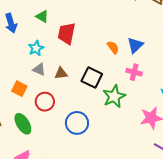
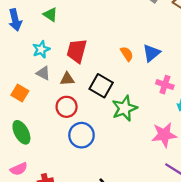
red trapezoid: (67, 33) -> (77, 51), moved
pink cross: (134, 72) -> (165, 85), moved
red circle: (45, 102) -> (67, 107), moved

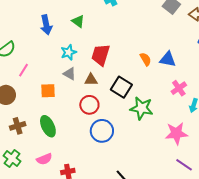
blue triangle: (151, 53) -> (168, 59), turned 48
pink cross: (165, 85) -> (179, 88), turned 35
orange square: (20, 93) -> (48, 91), turned -35
green star: (124, 108) -> (142, 108), turned 30

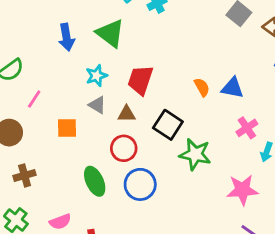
green triangle: (78, 21) -> (110, 33), size x1.6
green ellipse: (48, 126) -> (95, 181), moved

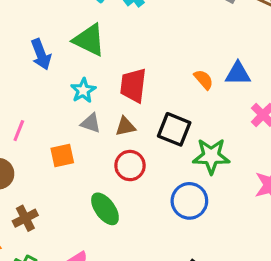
blue circle: (140, 184) -> (189, 201), moved

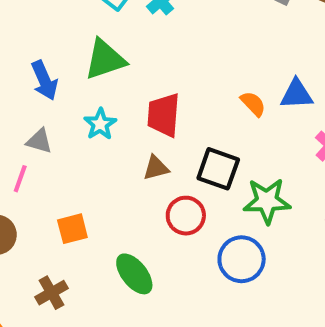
green triangle: (89, 40) -> (105, 59), turned -42
gray triangle: (91, 123) -> (39, 141), moved
orange square: (62, 156) -> (72, 229), moved
red circle: (130, 166) -> (186, 216), moved
brown cross: (25, 218) -> (51, 293), moved

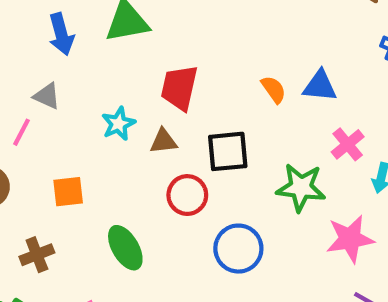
cyan star: (100, 124) -> (118, 124), moved
black square: (218, 169) -> (228, 151), turned -33
green star: (267, 201) -> (301, 187), moved

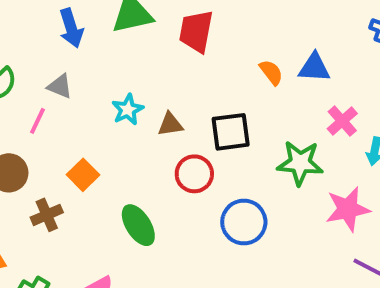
red trapezoid: (179, 88) -> (196, 31), moved
orange square: (68, 192) -> (83, 175), turned -36
brown cross: (37, 255) -> (47, 215), moved

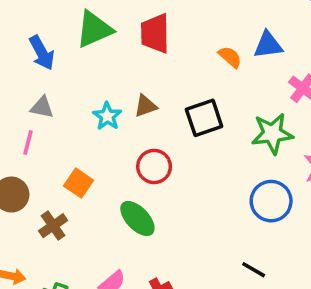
brown triangle: (170, 124) -> (146, 106), moved
red circle: (194, 174) -> (154, 166), moved
blue circle: (244, 222) -> (271, 201), moved

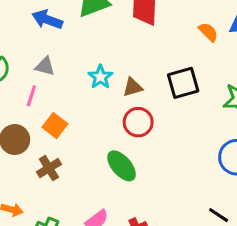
blue arrow: (42, 53) -> (47, 20), turned 136
brown triangle: (146, 106) -> (133, 87), moved
orange square: (79, 183) -> (55, 126), moved

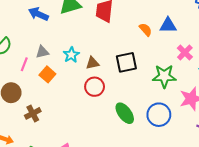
gray triangle: (45, 66) -> (42, 52), moved, turned -32
orange square: (55, 126) -> (47, 74), moved
green ellipse: (122, 166) -> (125, 113), moved

